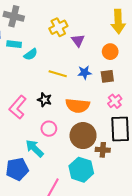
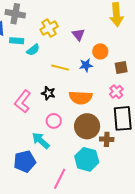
yellow cross: (58, 27) -> (49, 28), moved
orange circle: (110, 52) -> (100, 51), moved
brown square: (107, 76) -> (121, 67), moved

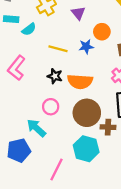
black star: (48, 93) -> (55, 76), moved
pink L-shape: (23, 101) -> (16, 68), moved

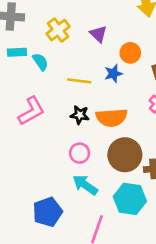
cyan semicircle: (29, 29) -> (40, 62), turned -80
pink L-shape: (16, 68) -> (31, 111), turned -150
cyan arrow: (36, 128) -> (85, 185), moved

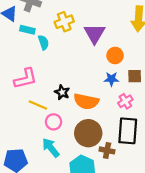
purple triangle: (98, 34) -> (94, 34), size x1.5
blue star: (113, 74) -> (111, 79), moved
yellow line: (79, 81) -> (38, 105), moved

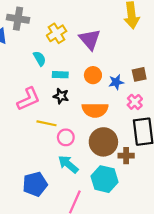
cyan rectangle: (27, 30) -> (60, 75), moved
orange circle: (115, 55) -> (93, 75), moved
black star: (62, 92) -> (61, 96), moved

